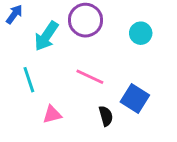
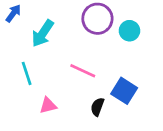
purple circle: (85, 20) -> (97, 19), moved
black semicircle: (106, 116) -> (97, 107), turned -144

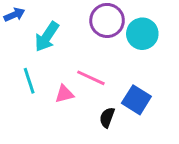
blue arrow: (13, 13) -> (14, 15), turned 30
cyan circle: (129, 31) -> (142, 34), size x1.4
pink triangle: (48, 105) -> (64, 94), moved

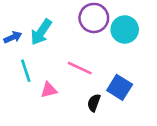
blue arrow: (14, 15) -> (13, 37), moved
pink triangle: (64, 94) -> (49, 90), moved

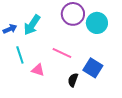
pink triangle: (49, 90) -> (38, 70), turned 32

